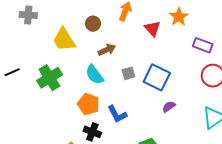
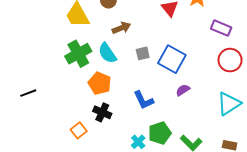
black line: (12, 72) -> (28, 93), moved
green cross: (50, 78) -> (78, 54), moved
blue L-shape: (117, 114) -> (144, 100), moved

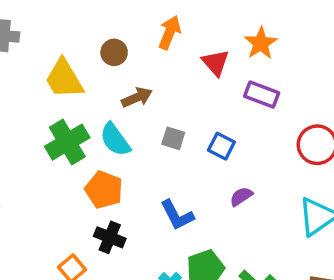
purple rectangle: (221, 28) -> (262, 95), moved
gray square: (143, 53) -> (173, 138), turned 32
blue square: (172, 59) -> (221, 146), size x0.6

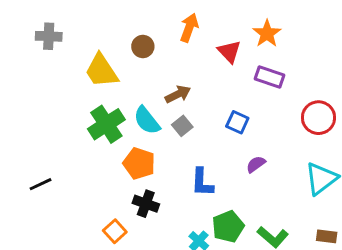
brown arrow: (137, 97) -> (178, 94), moved
gray square: (173, 138) -> (182, 126), moved, turned 36
blue L-shape: (177, 215) -> (202, 182), turned 32

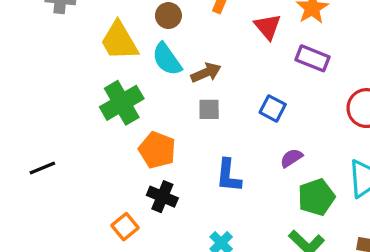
cyan semicircle: (147, 120) -> (167, 59), moved
gray square: (182, 126) -> (209, 109), turned 36
green pentagon: (228, 227) -> (316, 197), moved

